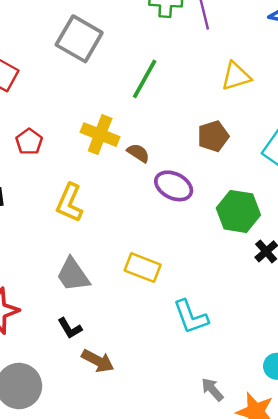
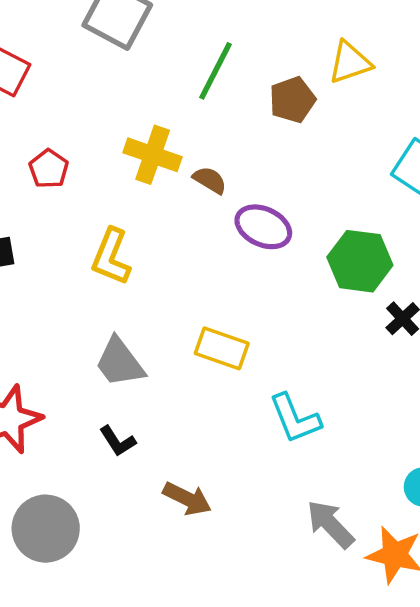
brown pentagon: (213, 136) -> (292, 100), moved
brown arrow: (98, 361) -> (187, 499), moved
gray arrow: (212, 389) -> (330, 524), size x1.4

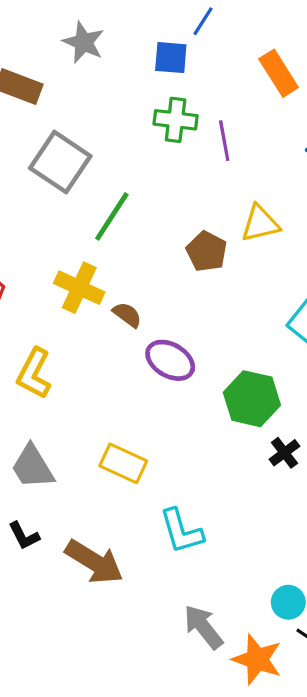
green line: (216, 71) -> (112, 216), moved
brown pentagon: (292, 100) -> (207, 251), turned -30
brown arrow: (187, 499) -> (94, 562), moved, size x1.4

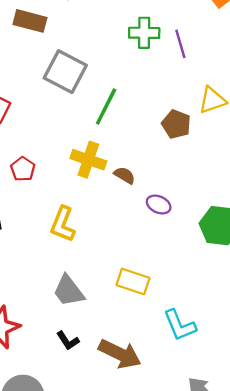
purple ellipse: (170, 360) -> (159, 205), size x0.7

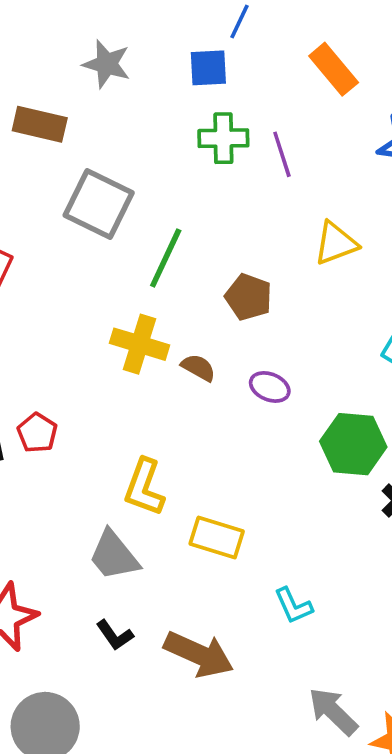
brown pentagon: (176, 124) -> (249, 297), moved
red pentagon: (23, 169) -> (37, 433), moved
purple ellipse: (159, 205) -> (270, 387), moved
yellow L-shape: (63, 224) -> (144, 487), moved
cyan L-shape: (180, 325) -> (293, 606), size x0.7

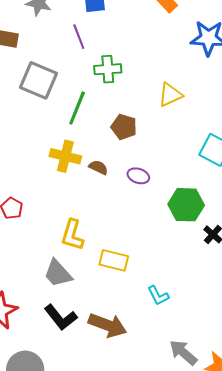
green cross: (223, 138) -> (108, 69), moved
purple line: (282, 154) -> (79, 37), moved
black L-shape: (115, 635) -> (61, 317), size x1.6

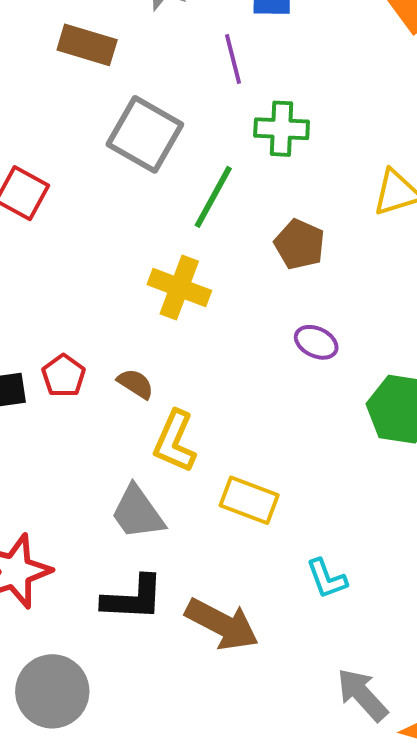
brown semicircle: (98, 167) -> (136, 384), moved
black L-shape: (61, 317) -> (133, 598), turned -56

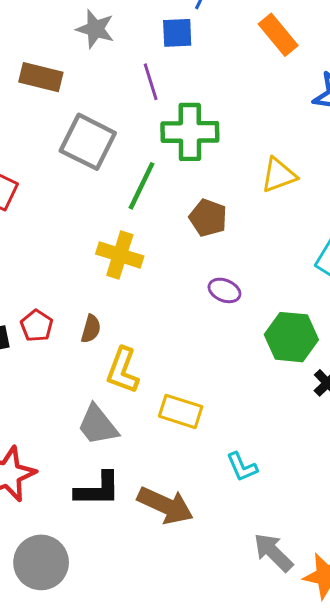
green cross: (282, 129) -> (190, 132), size x1.4
brown semicircle: (136, 384) -> (91, 329), turned 76

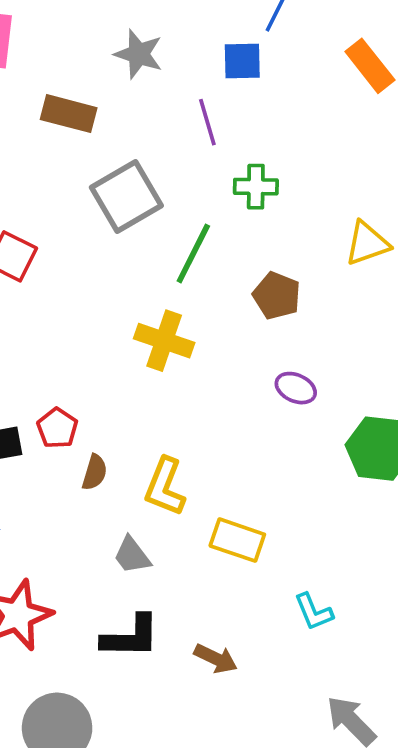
green cross: (190, 132) -> (256, 187), size x0.6
gray square: (88, 142) -> (126, 197), turned 32
brown semicircle: (91, 329) -> (95, 472), moved
gray trapezoid: (98, 425) -> (132, 555), size x0.7
brown arrow: (165, 505) -> (216, 659), size x0.6

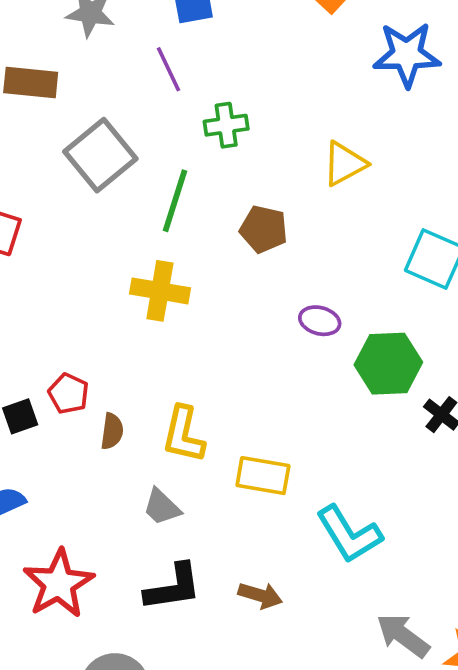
purple ellipse: (296, 388) -> (320, 321), moved
cyan L-shape: (314, 612) -> (349, 534), size x1.6

